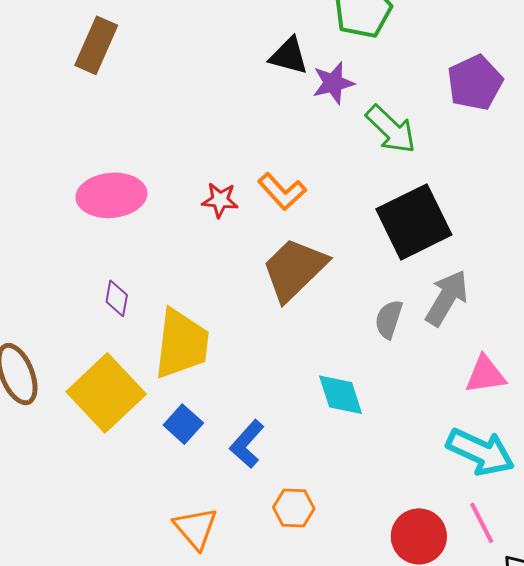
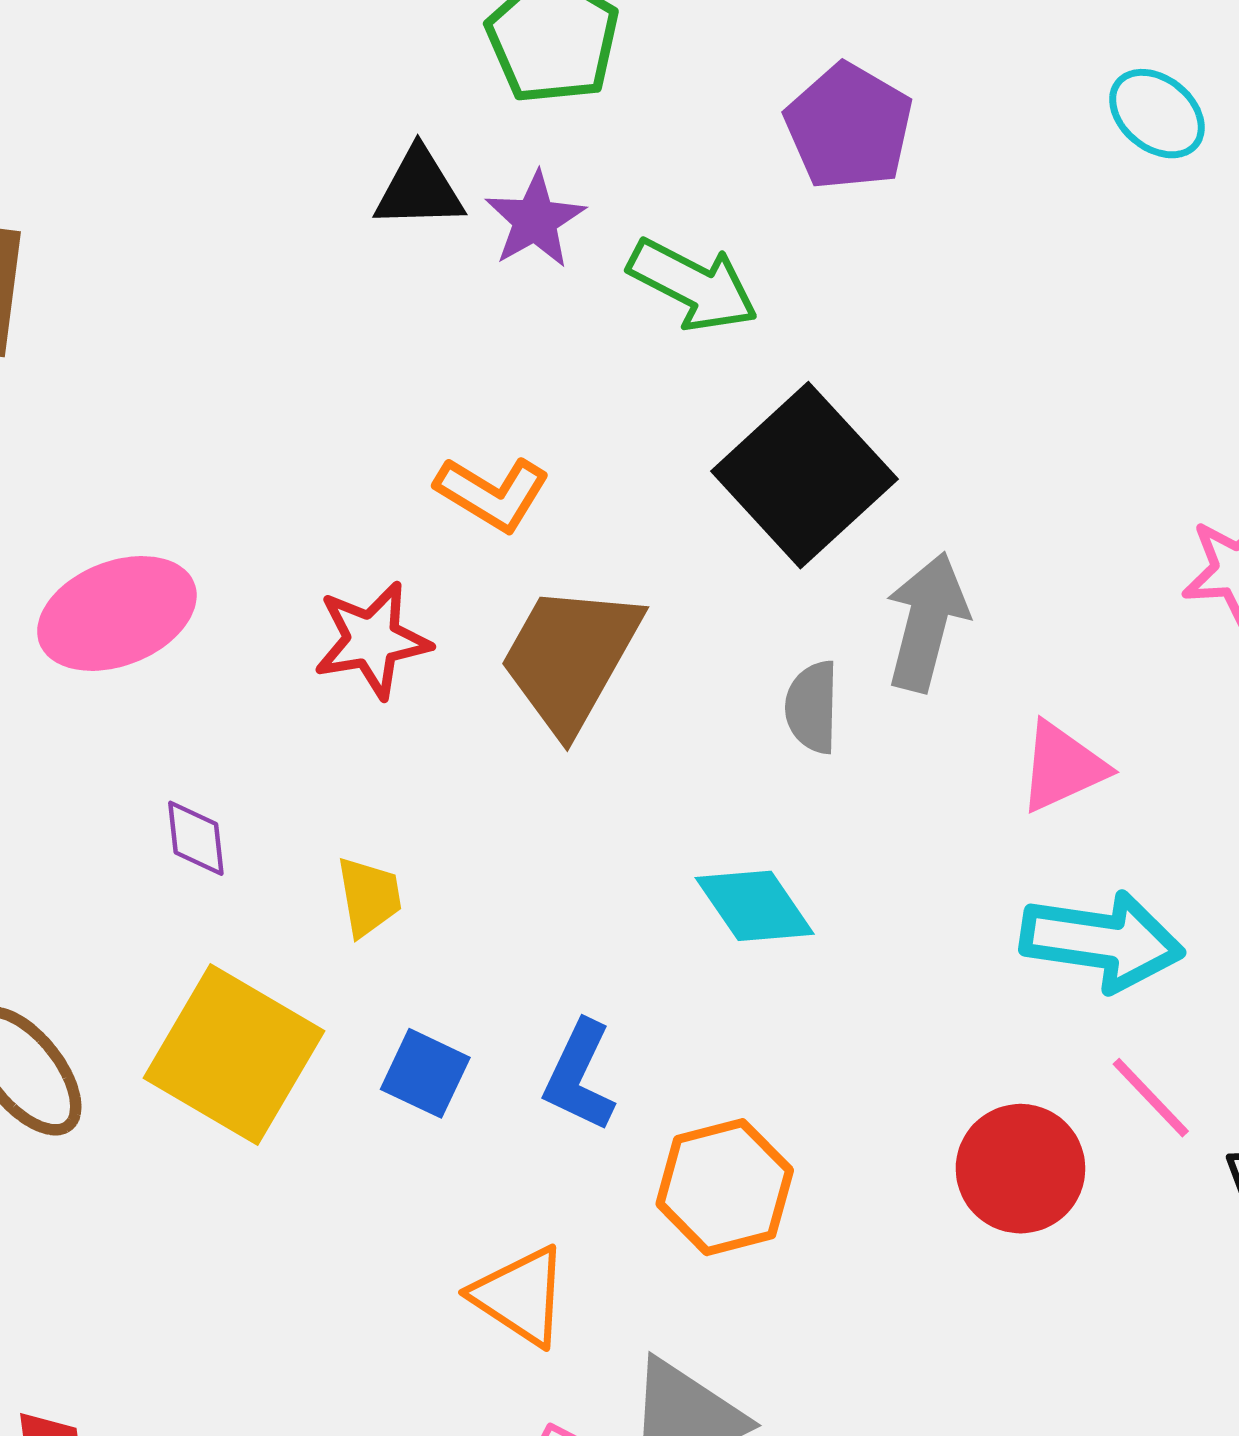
red star: (220, 200) -> (372, 640), moved, size x1.4
yellow trapezoid: (182, 344) -> (369, 897), size x0.5
orange hexagon: (294, 508) -> (725, 1187), size x1.4

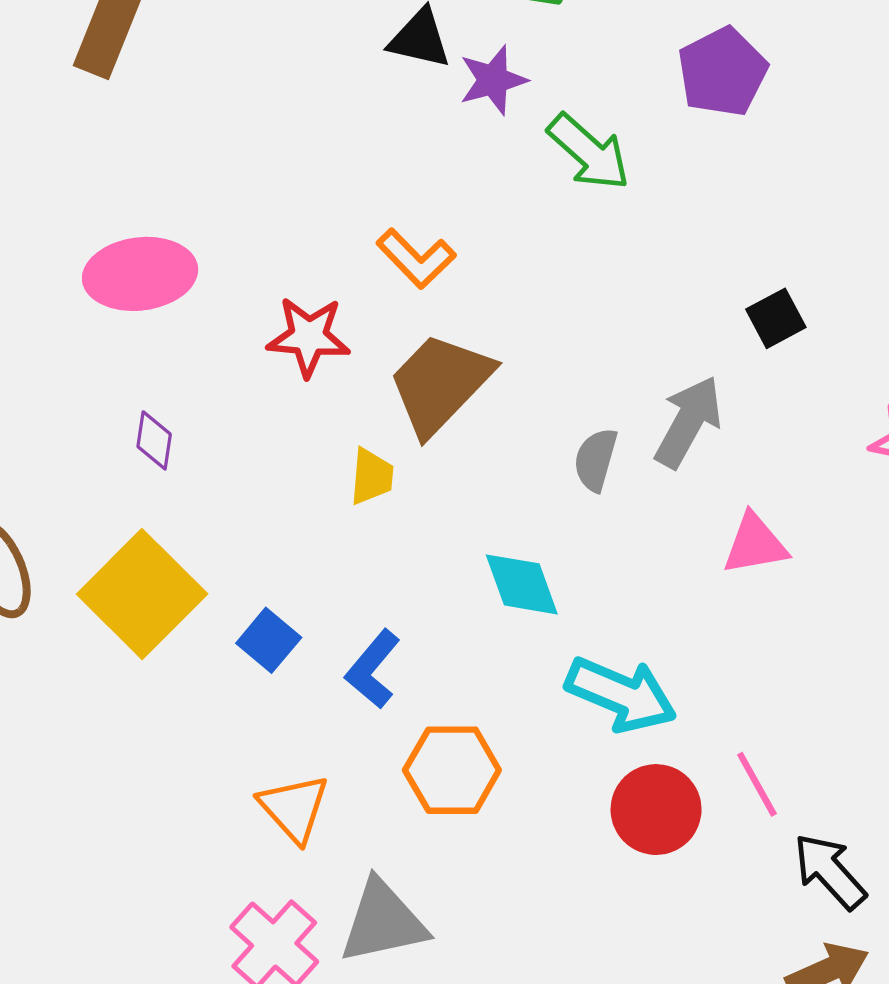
black square: (804, 475) -> (776, 318), moved, size x0.5
yellow trapezoid: (369, 897) -> (372, 477), moved
cyan arrow: (1102, 941) -> (621, 694), moved

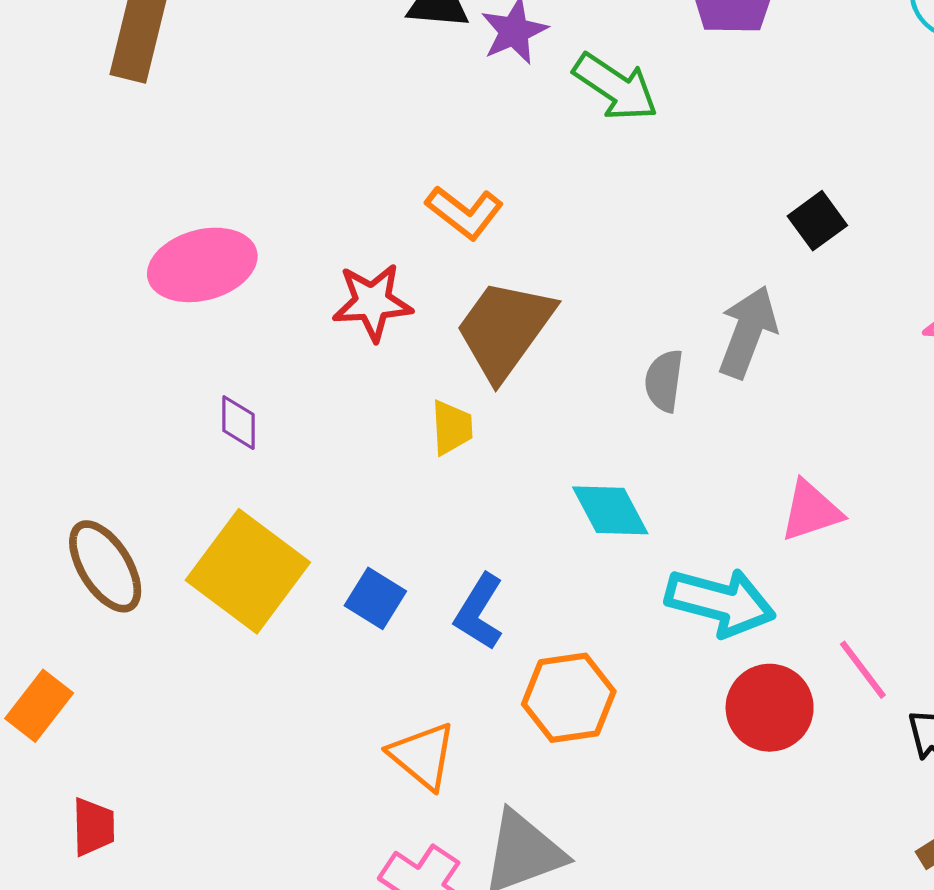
pink triangle: (755, 544) -> (811, 511), moved

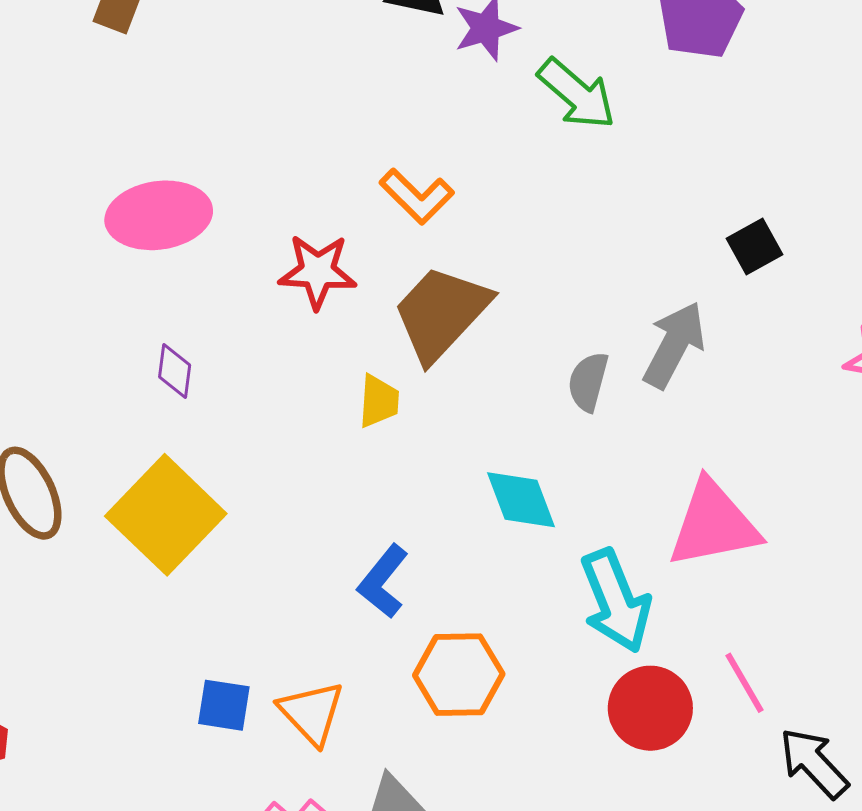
pink triangle: (811, 511) -> (714, 524), size x1.5
blue square: (375, 598) -> (224, 705), moved, turned -30
cyan arrow: (720, 602) -> (616, 601), turned 46

